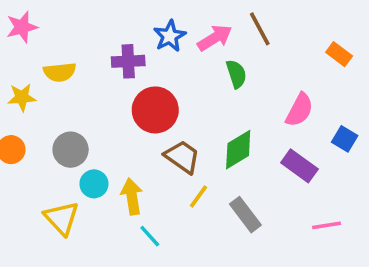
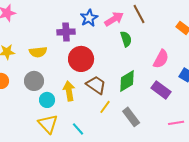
yellow semicircle: (60, 72) -> (38, 52), moved
yellow arrow: (132, 196) -> (69, 91), moved
yellow triangle: (62, 218) -> (48, 124), moved

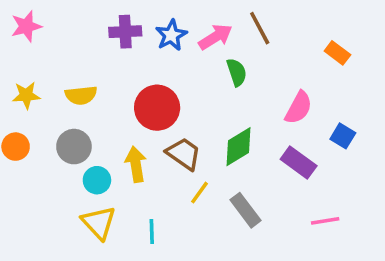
purple cross: (66, 32) -> (125, 32), moved
cyan line: (78, 129) -> (152, 231), turned 40

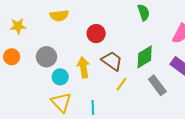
yellow semicircle: (81, 95) -> (59, 16), moved
red circle: (157, 108) -> (96, 34), size x0.7
gray rectangle: (246, 210) -> (157, 85), moved

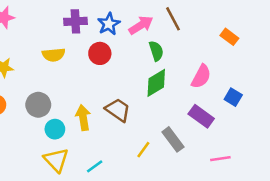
red circle: (96, 34) -> (100, 53), moved
green diamond: (145, 57) -> (156, 83), moved
yellow line: (121, 84) -> (143, 150), moved
cyan line: (93, 107) -> (95, 166), turned 56

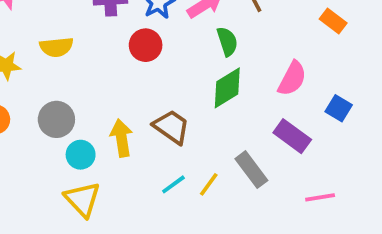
yellow semicircle: (54, 55) -> (56, 47), moved
cyan line: (95, 166) -> (173, 184), moved

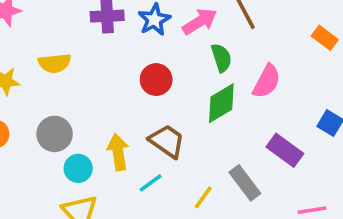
red circle: (146, 45) -> (156, 80), moved
pink semicircle: (292, 79) -> (267, 81), moved
cyan line: (173, 184) -> (151, 183), moved

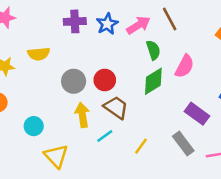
red circle: (156, 80) -> (105, 80), moved
gray circle: (55, 134) -> (74, 81), moved
cyan circle: (78, 168) -> (34, 126), moved
gray rectangle: (245, 183) -> (183, 144), moved

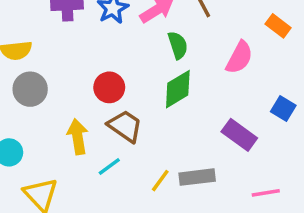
pink semicircle: (185, 66) -> (239, 57), moved
gray circle: (74, 81) -> (30, 89), moved
gray rectangle: (183, 144) -> (197, 177), moved, turned -60

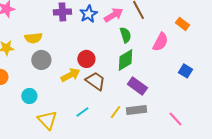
purple rectangle: (239, 135) -> (137, 86), moved
yellow arrow: (78, 137) -> (70, 75), moved, turned 72
cyan line: (109, 167) -> (82, 112), moved
pink line: (266, 193) -> (176, 119), turned 56

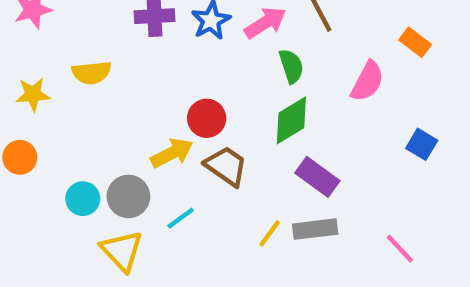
gray circle: (41, 60) -> (128, 196), moved
cyan line: (82, 112) -> (181, 218), moved

